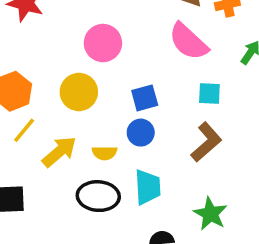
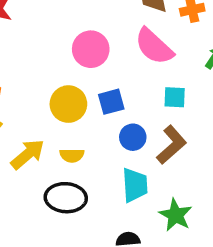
pink circle: (103, 43) -> (91, 49), moved
yellow circle: (79, 92) -> (68, 104), moved
blue circle: (141, 133) -> (133, 137), moved
cyan trapezoid: (148, 187) -> (135, 185), moved

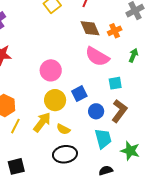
pink circle: (91, 49) -> (51, 70), moved
yellow arrow: (28, 154) -> (42, 122), moved
yellow semicircle: (72, 155) -> (63, 129), turned 40

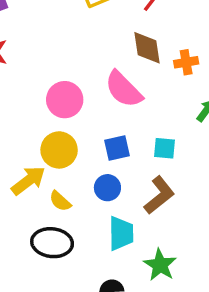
pink semicircle: (97, 57) -> (124, 89), moved
blue square: (79, 94) -> (117, 148), moved
blue circle: (96, 111) -> (107, 188), moved

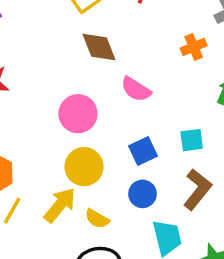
brown diamond: (147, 48) -> (99, 47), moved
pink semicircle: (124, 89) -> (136, 89), size x0.7

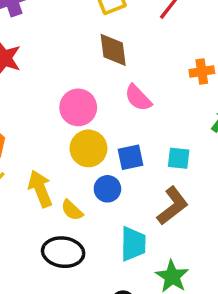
yellow circle: (84, 167) -> (88, 148), moved
blue circle: (142, 194) -> (107, 189), moved
yellow arrow: (60, 205) -> (40, 189), turned -75

